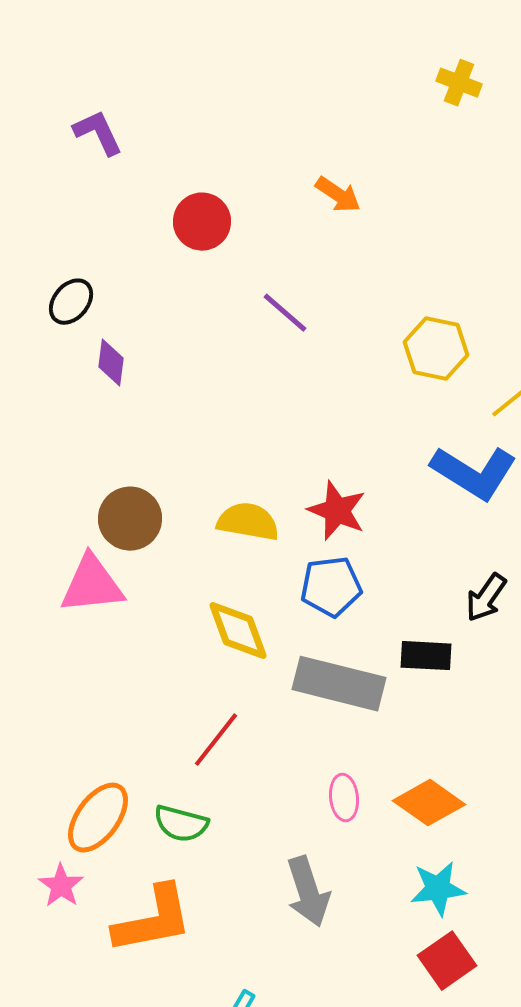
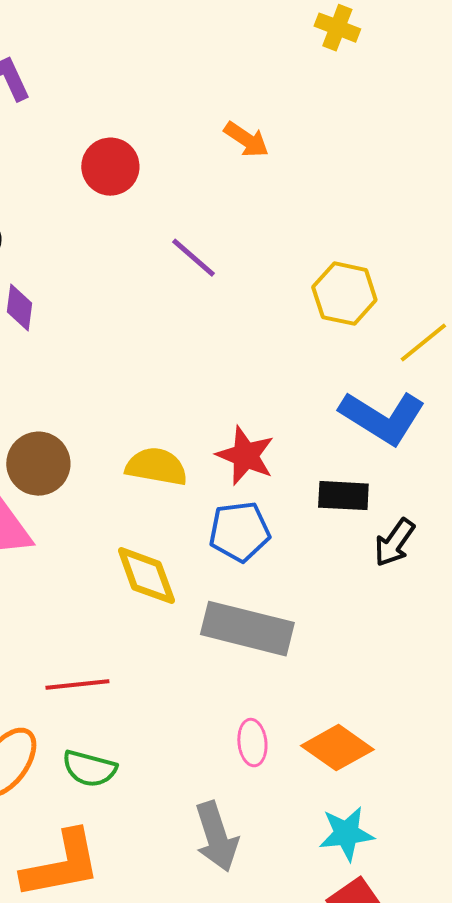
yellow cross: (459, 83) -> (337, 28), moved
black rectangle: (426, 656) -> (343, 496), moved
red line: (216, 740) -> (77, 685), moved, turned 46

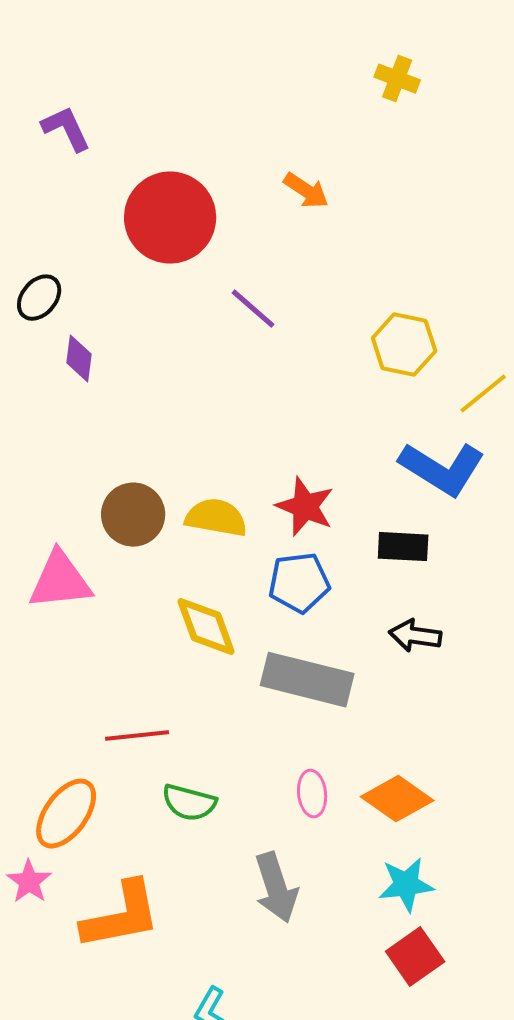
red circle: (110, 167) -> (170, 218), size x1.6
brown circle: (38, 464) -> (133, 515), moved
black arrow: (394, 543) -> (415, 636), moved, turned 63
green semicircle: (89, 769) -> (189, 803), moved

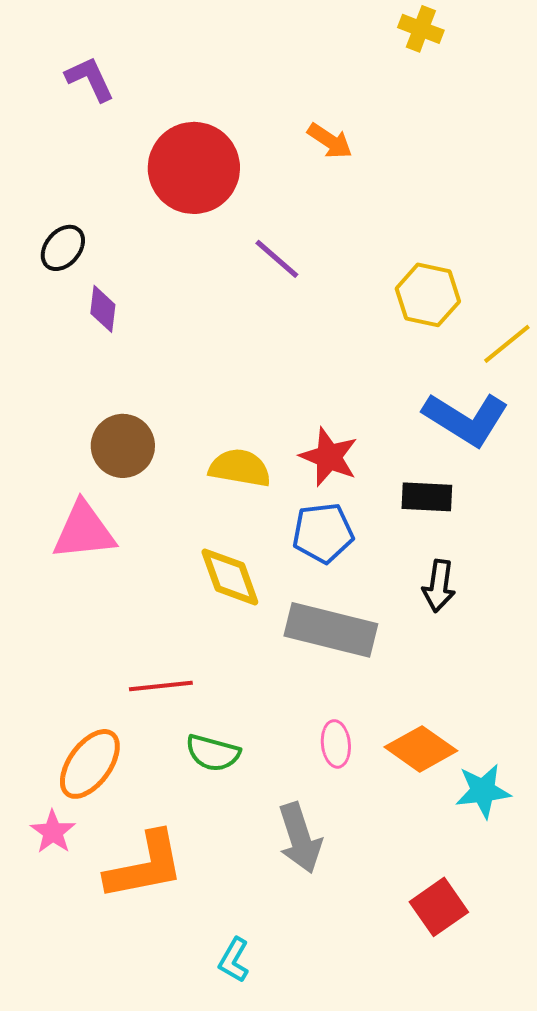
brown circle: (133, 515) -> (123, 446), moved
black arrow: (415, 636) -> (439, 586), turned -90
cyan star: (406, 885) -> (483, 791), moved

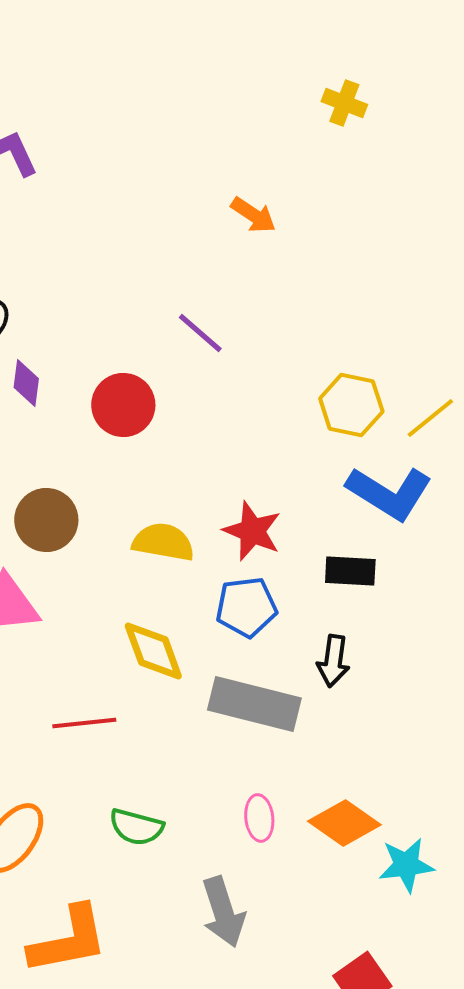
red circle: (194, 168) -> (123, 405), moved, size x0.7
yellow hexagon: (428, 295) -> (351, 405), moved
black arrow: (439, 586) -> (333, 661), moved
red line: (161, 686) -> (84, 723), moved

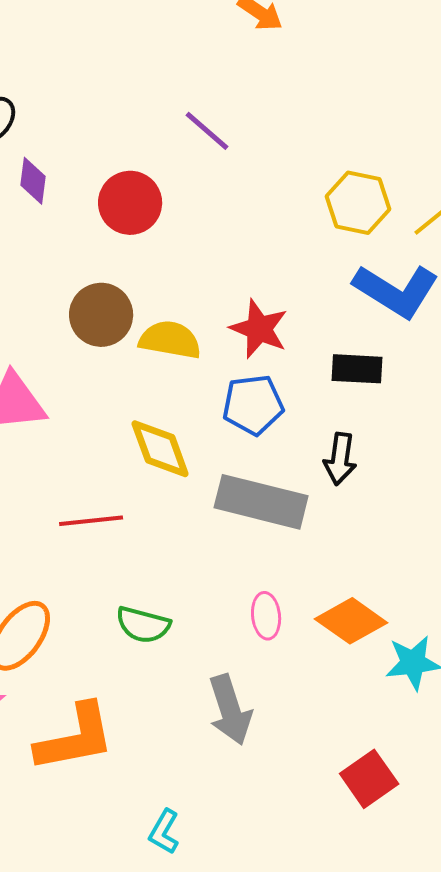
brown circle: (46, 520) -> (101, 315), moved

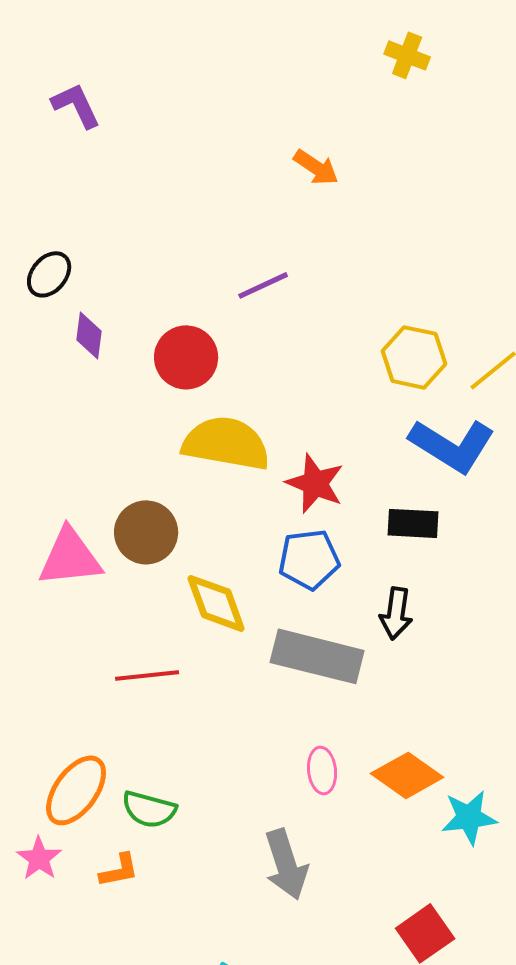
purple line: (207, 131) -> (263, 285), turned -66
brown circle: (101, 315) -> (146, 532), moved
yellow semicircle: (170, 340) -> (226, 443), moved, size x1.4
green semicircle: (143, 625) -> (149, 809), moved
orange L-shape: (75, 738) -> (119, 870), moved, size x0.5

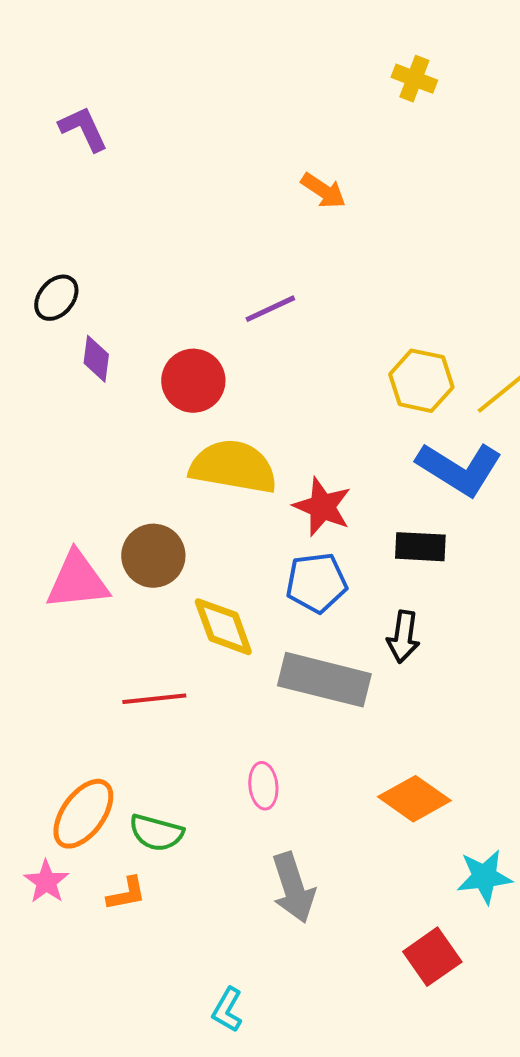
pink ellipse: (322, 770) -> (263, 786), moved
cyan star: (469, 817) -> (484, 877), moved

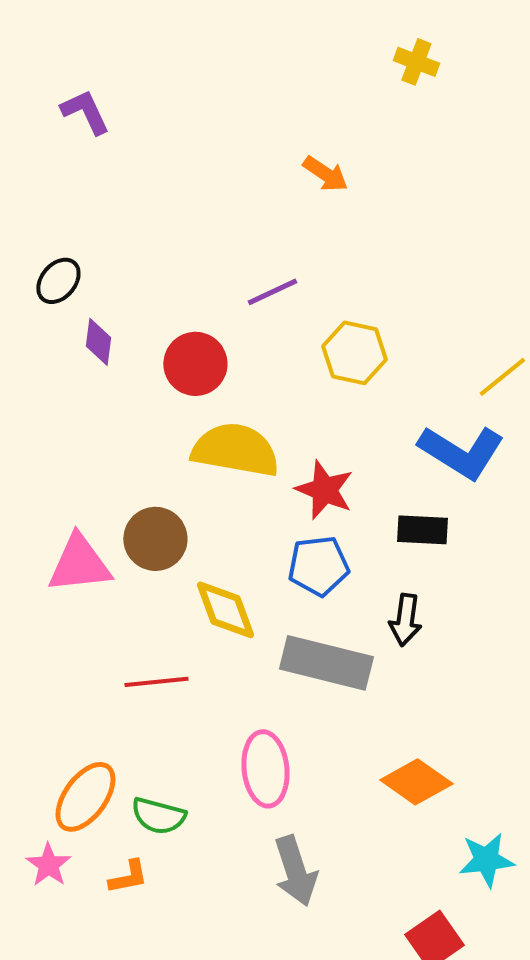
yellow hexagon: (421, 381) -> (354, 353), moved
pink ellipse: (263, 786) -> (265, 769), size x1.6

